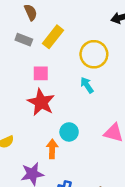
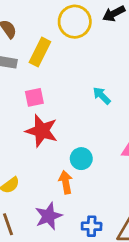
yellow circle: (94, 54) -> (75, 22), moved
cyan arrow: (87, 85) -> (102, 96), moved

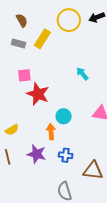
pink square: (34, 97) -> (24, 75), moved
purple star: (49, 216) -> (37, 154), turned 30
blue cross: (92, 226) -> (66, 155), moved

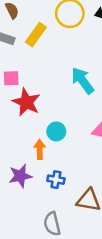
cyan arrow: (82, 74) -> (83, 80), size x1.6
purple star: (37, 154) -> (20, 176), turned -30

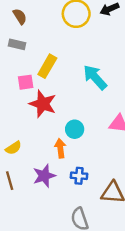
yellow rectangle: (36, 35) -> (47, 66), moved

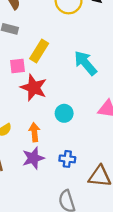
orange arrow: (60, 148) -> (34, 132), moved

